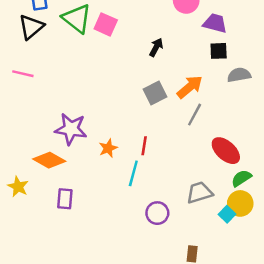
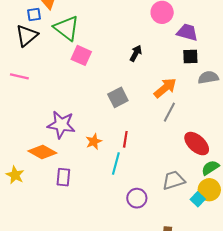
pink square: (106, 24) -> (81, 55), moved
gray square: (155, 93) -> (118, 97), moved
purple rectangle: (65, 199) -> (63, 177), moved

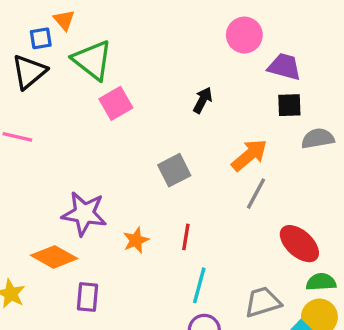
pink square: (81, 55) -> (116, 103), turned 36
cyan line: (116, 163) -> (199, 285), moved
green semicircle: (210, 168) -> (321, 282), turned 30

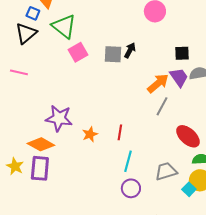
blue square: (41, 38) -> (33, 13), turned 32
purple trapezoid: (284, 67) -> (179, 77), moved, turned 40
gray square: (174, 170) -> (113, 54), moved, turned 30
purple rectangle: (87, 297) -> (40, 168), moved, size x1.4

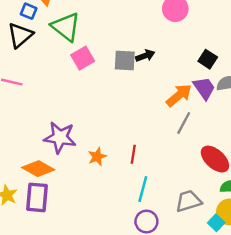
black arrow: (130, 50) -> (145, 56), turned 42
black square: (182, 53) -> (208, 59), turned 35

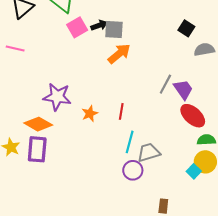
black arrow: (145, 56) -> (99, 25), moved
purple trapezoid: (204, 88) -> (183, 89), moved
orange arrow: (179, 95) -> (119, 54), moved
gray trapezoid: (189, 201) -> (149, 152), moved

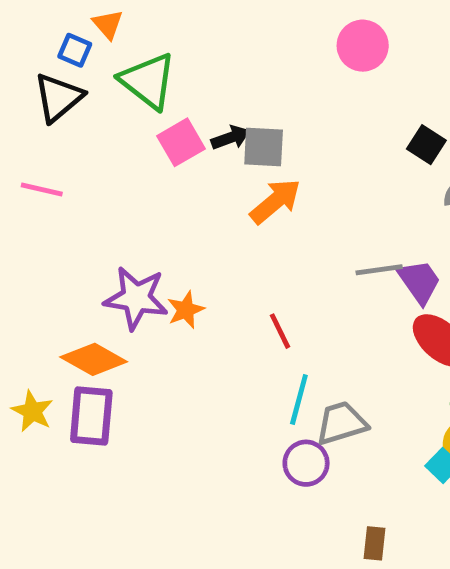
gray line: (165, 84) -> (379, 270), turned 54
red line: (121, 111) -> (280, 331), turned -35
orange star: (90, 114) -> (186, 310), moved

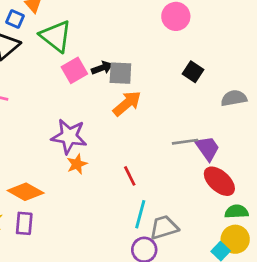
black square: (426, 145) -> (193, 72), moved
purple star: (136, 298) -> (69, 136), moved
purple rectangle: (91, 416) -> (24, 223), size x0.7

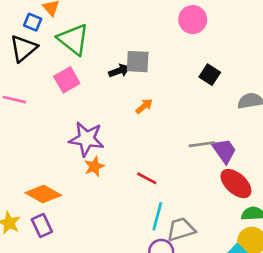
pink square: (74, 70) -> (67, 80), moved
gray square: (120, 73) -> (138, 62), moved
orange arrow: (127, 103) -> (144, 106), size x0.6
red line: (130, 176) -> (147, 178), turned -36
purple rectangle: (24, 223) -> (42, 225), turned -30

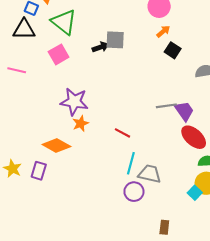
black triangle: (23, 48) -> (24, 29), turned 40
orange arrow: (144, 106) -> (163, 31), moved
orange diamond: (43, 194) -> (56, 146), moved
purple rectangle: (42, 225) -> (39, 171), turned 42
gray trapezoid: (181, 229) -> (150, 174), turned 30

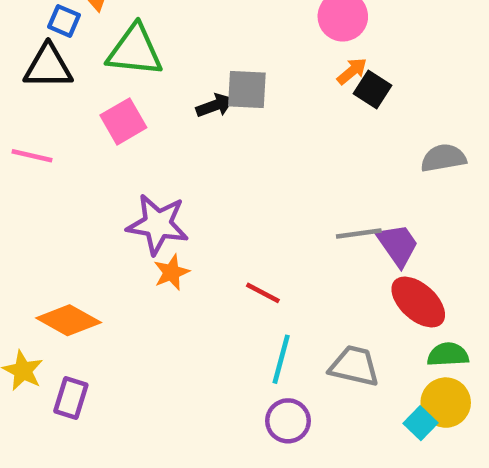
green triangle: (64, 22) -> (135, 51), turned -32
black square: (173, 50) -> (373, 89), moved
orange diamond: (56, 146) -> (69, 320), moved
purple rectangle: (39, 171) -> (71, 398), moved
gray trapezoid: (150, 174) -> (354, 366), moved

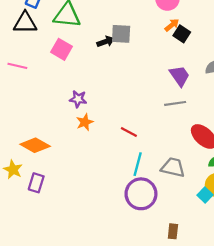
pink square: (123, 121) -> (62, 49), turned -30
purple star: (158, 224) -> (78, 99), size x0.6
purple trapezoid: (398, 245) -> (180, 76), moved
purple circle: (288, 421) -> (141, 194), size x1.5

